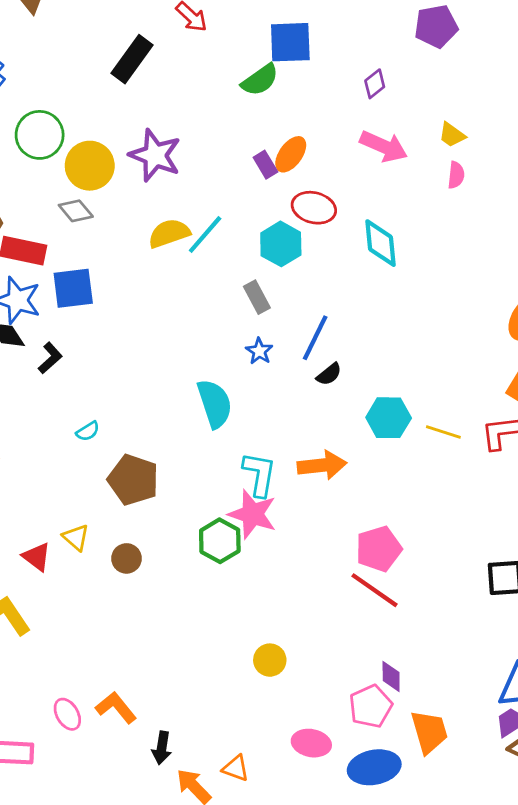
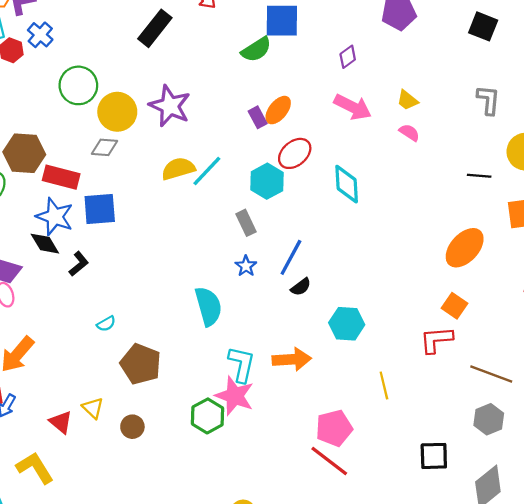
pink semicircle: (456, 175) -> (409, 133), turned -65
red ellipse: (314, 208) -> (295, 153), turned -56
gray diamond: (76, 211) -> (105, 147), turned -48
yellow line: (443, 432) -> (384, 385), moved, turned 56

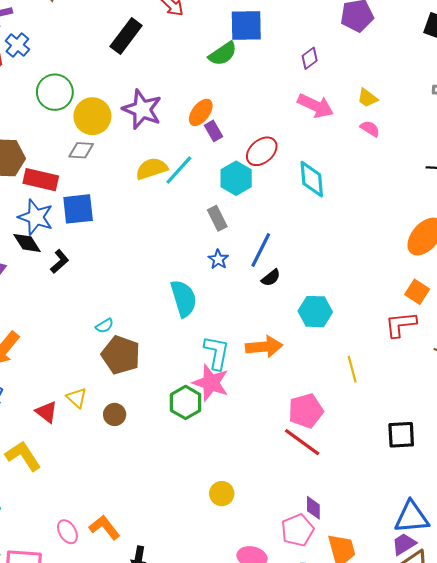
orange ellipse: (278, 110) -> (201, 112), moved
purple rectangle: (258, 117) -> (213, 131), moved
cyan semicircle: (106, 324) -> (105, 326), moved

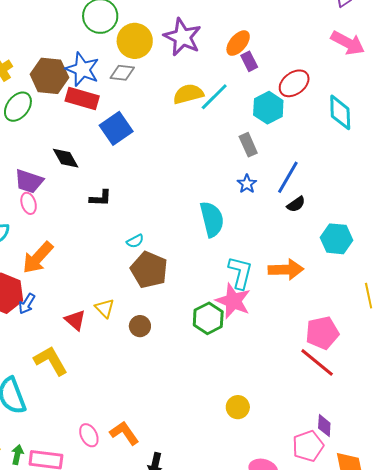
blue square: (78, 209) -> (116, 128), turned -32
blue star: (36, 217) -> (82, 69), moved
black L-shape: (60, 261) -> (101, 198), moved, turned 40

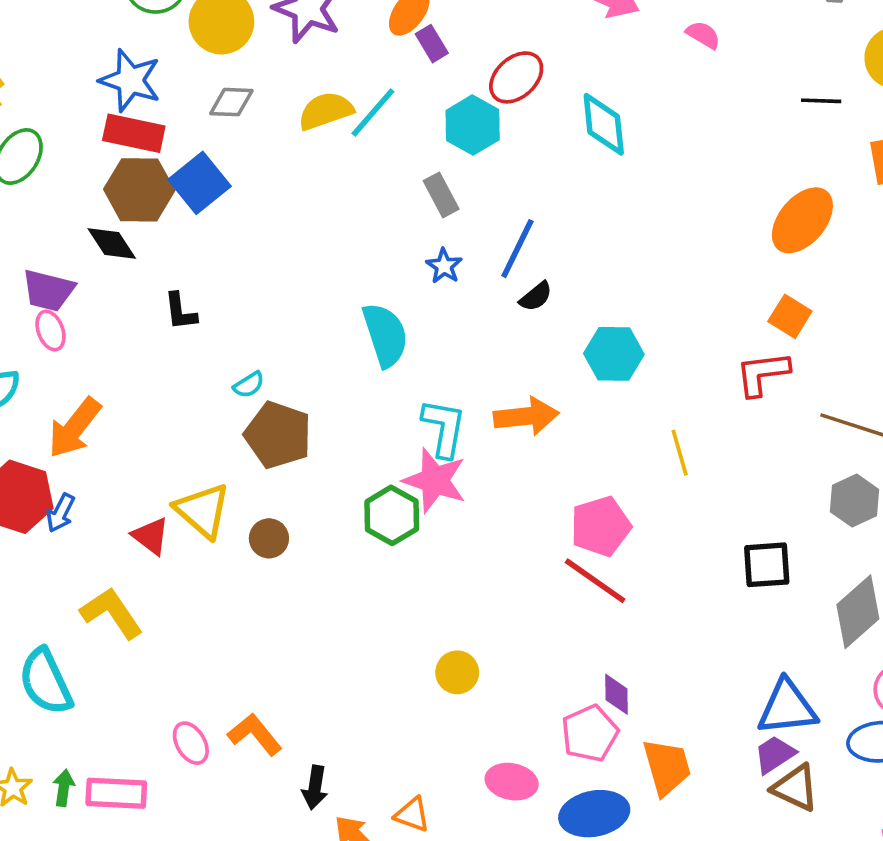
gray diamond: (122, 73) -> (231, 102), moved
brown hexagon: (49, 76) -> (139, 190), moved
black L-shape: (101, 198) -> (180, 311), turned 85
yellow triangle: (105, 308) -> (203, 511), size x1.6

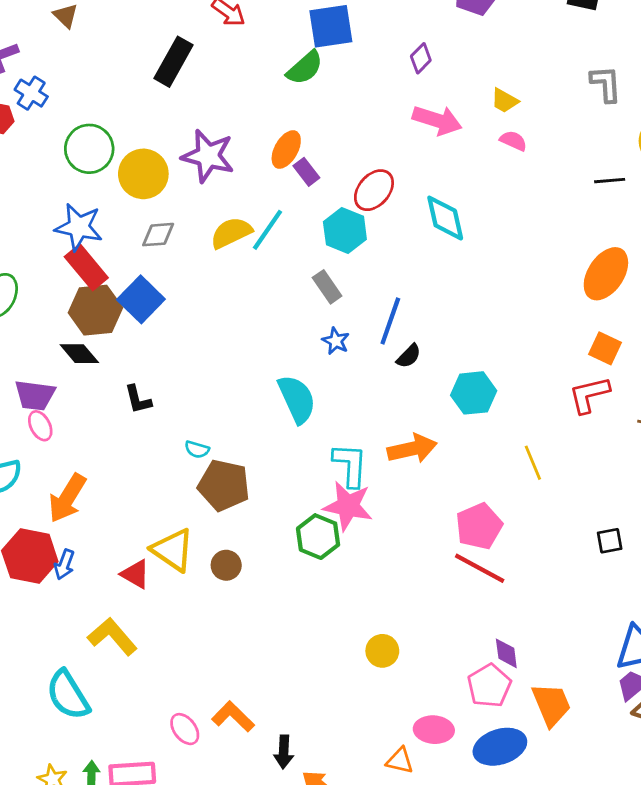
red rectangle: (134, 133) -> (86, 267), turned 45
cyan semicircle: (249, 385) -> (197, 449), turned 55
black square: (767, 565) -> (610, 541), size x0.7
orange triangle: (412, 815) -> (400, 761), moved

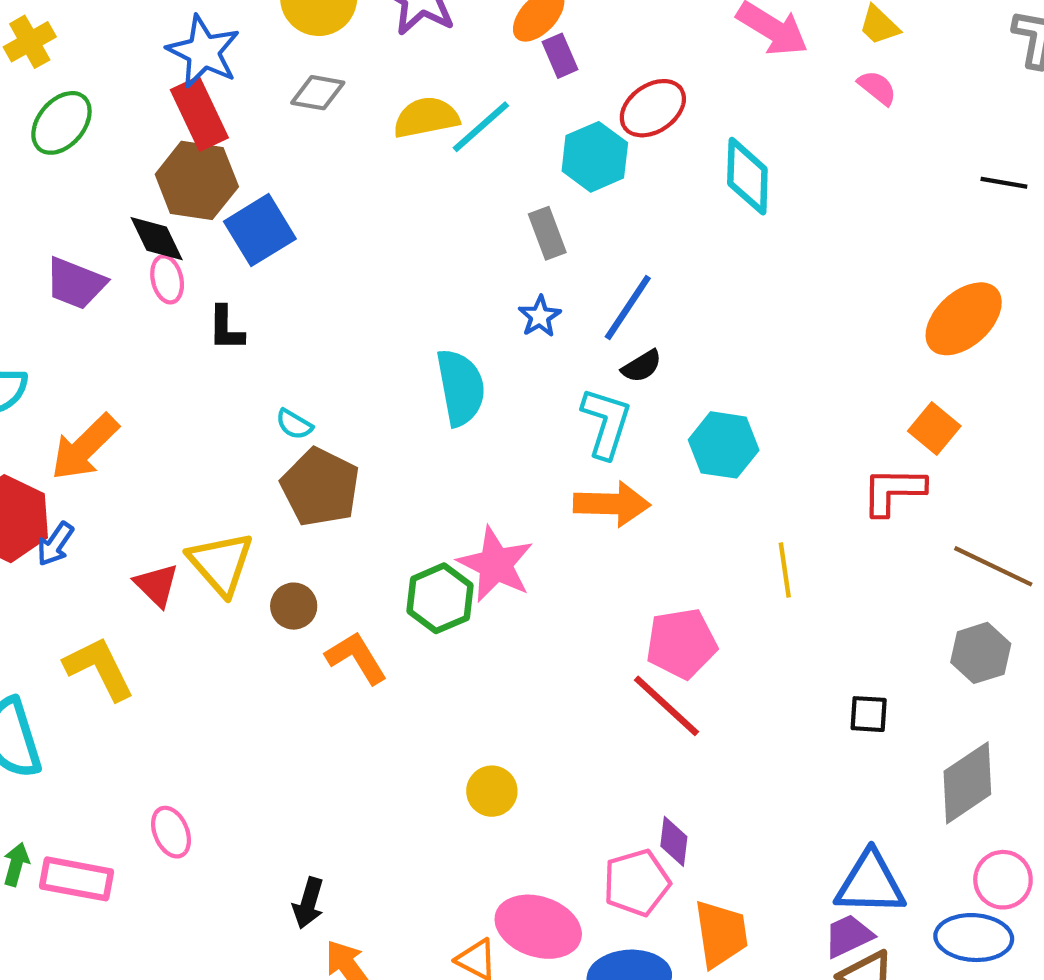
blue square: (141, 299) -> (260, 230), moved
pink ellipse: (40, 426) -> (167, 279), moved
cyan L-shape: (350, 465) -> (606, 423), moved
orange L-shape: (233, 717) -> (356, 658), moved
pink ellipse: (434, 730) -> (538, 927), size x1.4

